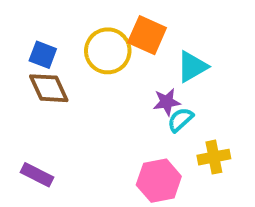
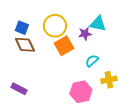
orange square: (147, 35) -> (64, 46), moved, turned 36
cyan triangle: (192, 67) -> (98, 24), moved, turned 42
purple star: (167, 102) -> (85, 34), moved

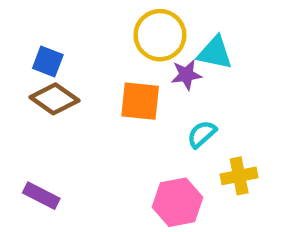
yellow circle: (55, 26) -> (160, 35), moved
brown diamond: (25, 45) -> (54, 99), turned -30
orange square: (64, 46) -> (140, 101), turned 36

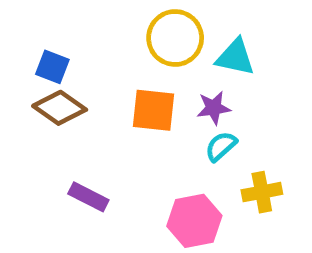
purple star: (186, 75) -> (214, 108), moved
purple rectangle: (41, 196) -> (88, 197), moved

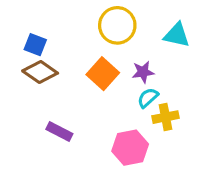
cyan triangle: (235, 57) -> (177, 35), moved
orange square: (153, 110) -> (103, 74), turned 36
yellow cross: (262, 192) -> (166, 117), moved

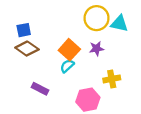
yellow circle: (117, 25) -> (97, 18), moved
blue square: (35, 45) -> (24, 30), turned -32
cyan semicircle: (148, 98) -> (67, 66), moved

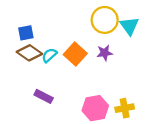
cyan triangle: (119, 24) -> (129, 26), turned 42
cyan semicircle: (67, 66) -> (49, 55), moved
yellow cross: (112, 79) -> (125, 108), moved

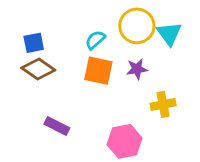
orange square: (75, 54) -> (98, 71), turned -30
cyan semicircle: (49, 55) -> (95, 40), moved
yellow cross: (125, 108) -> (163, 104), moved

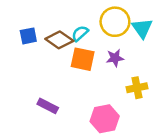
brown diamond: (38, 69) -> (59, 40), moved

